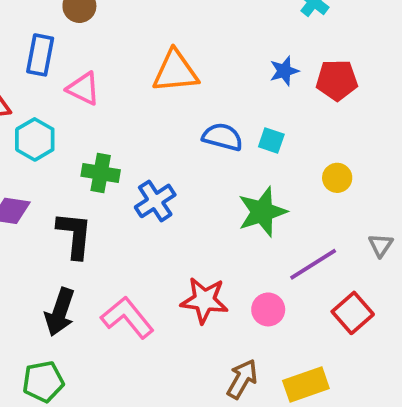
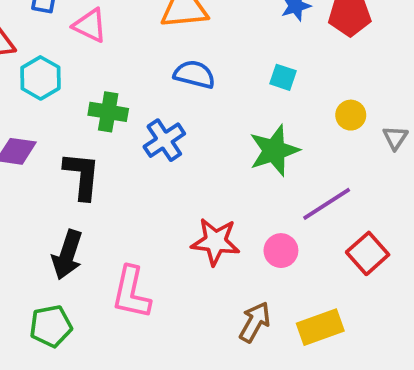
blue semicircle: (223, 137) -> (194, 74), moved
gray triangle: (381, 245) -> (395, 138), moved
pink L-shape: (127, 317) -> (131, 293), moved, turned -128

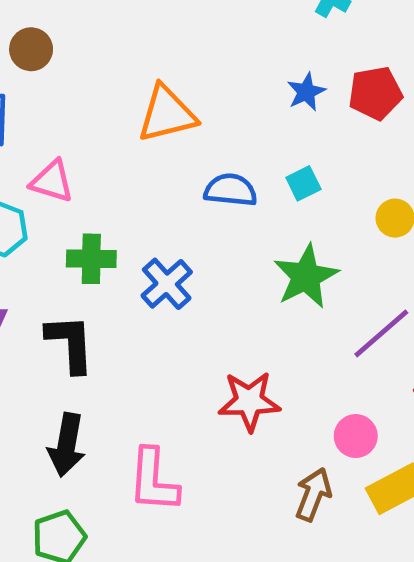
pink triangle: (90, 25) -> (52, 181), moved
blue semicircle: (194, 74) -> (231, 190), moved
cyan square: (283, 77) -> (303, 183), turned -36
pink circle: (281, 251) -> (356, 436), moved

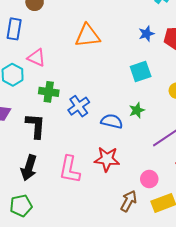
cyan square: (303, 183) -> (141, 72), size x1.5
blue semicircle: (231, 190) -> (112, 121), moved
green star: (306, 277) -> (137, 110), size x0.6
pink L-shape: (153, 480) -> (70, 169), moved

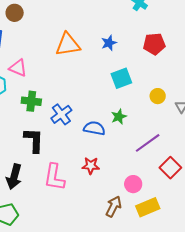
blue star: (146, 34) -> (109, 43), moved
black L-shape: (36, 126) -> (34, 140), moved
red star: (107, 159) -> (91, 166), size x0.7

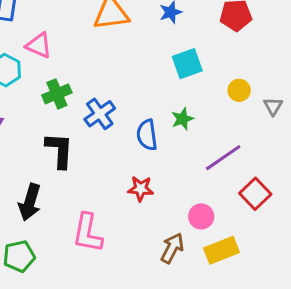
green cross: (31, 101) -> (57, 94), turned -30
blue semicircle: (94, 128) -> (147, 135), turned -110
pink L-shape: (54, 177) -> (88, 233), moved

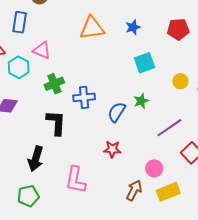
blue cross: (100, 114) -> (84, 97), turned 30
blue semicircle: (147, 135) -> (117, 112), turned 40

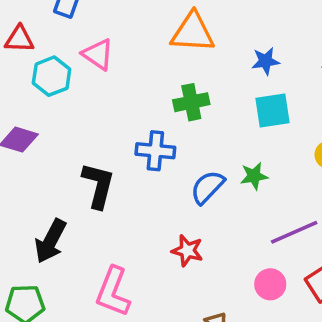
blue star: (133, 27) -> (266, 61), moved
green cross: (54, 84) -> (191, 102), moved
pink circle: (154, 168) -> (270, 284), moved

